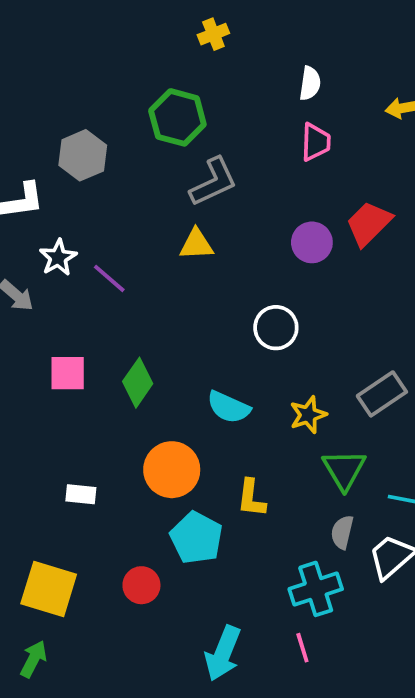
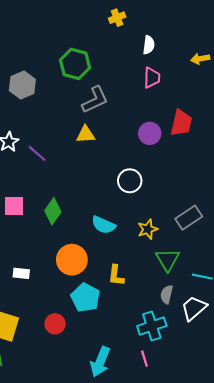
yellow cross: (213, 34) -> (117, 18), moved
red trapezoid: (369, 223) -> (181, 123), turned 148

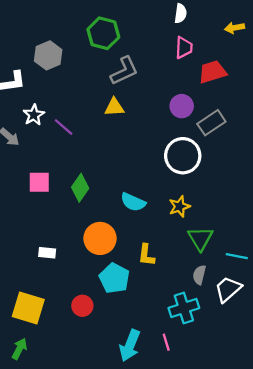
red trapezoid: (181, 123) -> (213, 72), moved, turned -120
white circle: (130, 181) -> (183, 156), moved, size x1.4
gray rectangle: (189, 218) -> (211, 123), moved
pink line: (144, 359) -> (166, 342), moved

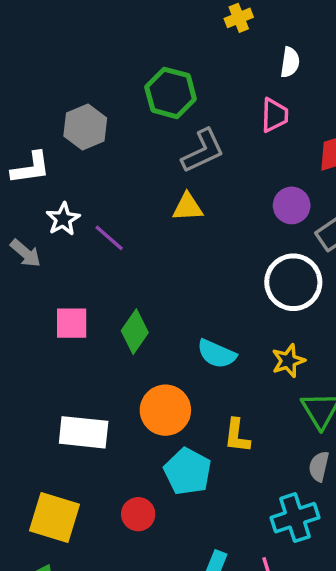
pink trapezoid: (184, 48) -> (275, 115), moved
white rectangle: (47, 253) -> (84, 432), size x1.8

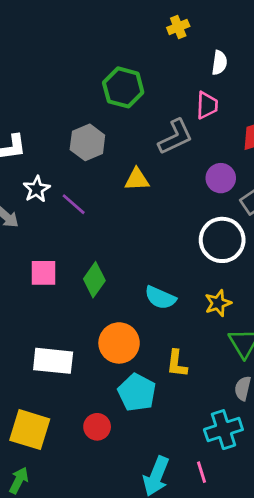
gray hexagon: (85, 127) -> (87, 142), moved
gray L-shape: (203, 151) -> (175, 137), moved

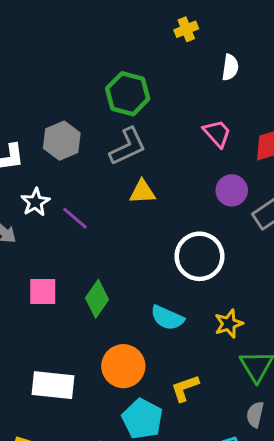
pink trapezoid: (207, 105) -> (217, 133), moved, turned -44
gray L-shape: (175, 137) -> (128, 146), moved
gray hexagon: (87, 142) -> (62, 141), moved
white circle: (222, 240) -> (199, 256), moved
yellow L-shape: (177, 364) -> (185, 388), turned 64

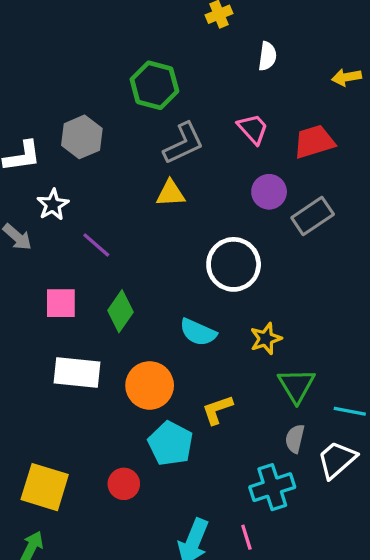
gray L-shape: (128, 146) -> (183, 143), moved
purple line: (75, 218) -> (96, 245), moved
white rectangle: (53, 385) -> (77, 373), moved

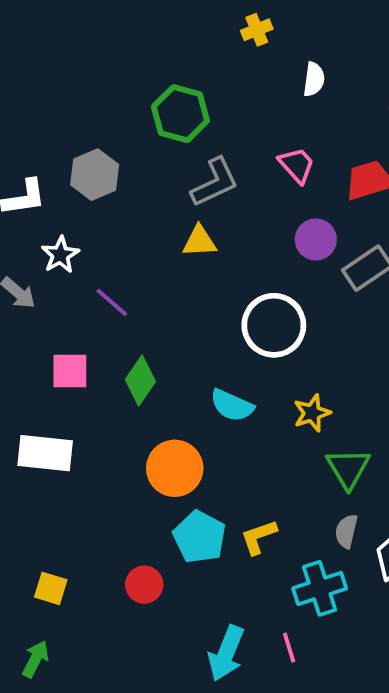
white rectangle: (77, 373) -> (45, 453), moved
yellow L-shape: (217, 410) -> (259, 537), moved
yellow square: (45, 487) -> (51, 588), size x0.6

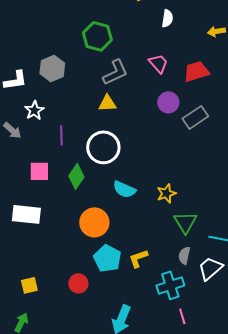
purple line: (112, 302) -> (61, 135), turned 48
white circle: (274, 325) -> (103, 147), moved
yellow square: (51, 588) -> (29, 285), turned -30
pink line: (289, 648) -> (182, 316), moved

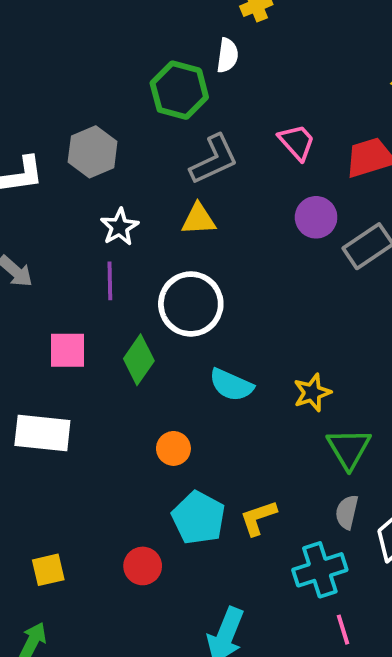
white semicircle: (167, 18) -> (227, 55), moved
white star: (34, 110) -> (120, 227), moved
orange circle: (94, 222) -> (173, 448), size x0.6

